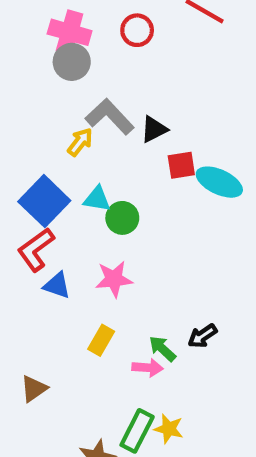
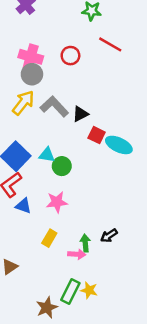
yellow arrow: (80, 142) -> (23, 103), moved, size x1.5
red square: (181, 165) -> (97, 135), turned 35
green arrow: (162, 349) -> (85, 243), turned 42

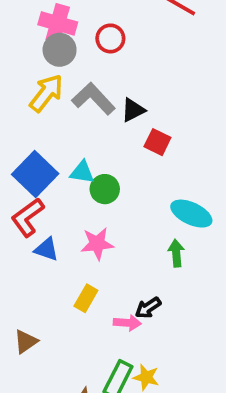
red circle: (70, 56) -> (110, 38), moved
cyan ellipse: (119, 145) -> (191, 214), moved
black arrow: (109, 236) -> (148, 308), moved
green arrow: (85, 243) -> (176, 253), moved

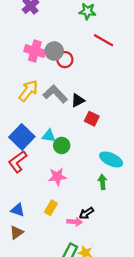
gray circle: (60, 50) -> (54, 51), moved
blue triangle: (46, 249) -> (18, 210), moved

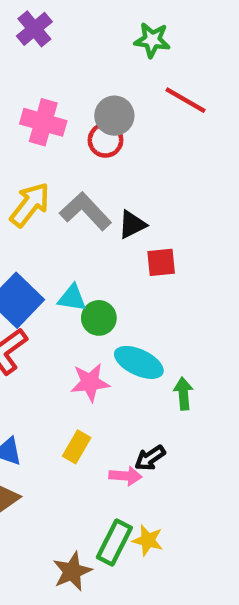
gray circle: (54, 51) -> (114, 116), moved
red square: (92, 119) -> (161, 262), turned -32
cyan ellipse: (111, 159) -> (139, 362), moved

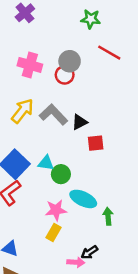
yellow rectangle: (77, 447) -> (53, 232), moved

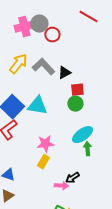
gray circle: (70, 61) -> (39, 24), moved
pink cross: (30, 65) -> (24, 27), turned -30
cyan triangle: (46, 163) -> (37, 106), size x1.5
green circle: (61, 174) -> (75, 104), moved
cyan ellipse: (83, 199) -> (82, 135), moved, turned -60

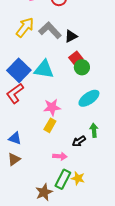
red square: (77, 90) -> (76, 58), moved, turned -32
green arrow: (87, 149) -> (94, 130), moved
pink arrow: (61, 186) -> (60, 156), moved

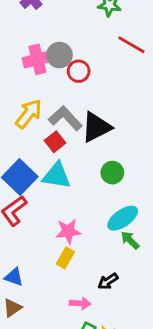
black triangle: (71, 36) -> (96, 127), size x1.6
red square: (76, 58) -> (55, 142), moved
green arrow: (94, 130) -> (130, 240), moved, turned -40

